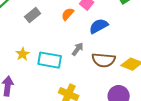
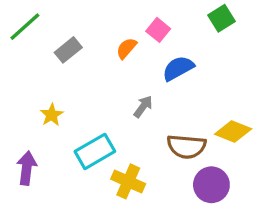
cyan rectangle: (50, 60) -> (95, 151), moved, turned -40
brown semicircle: (104, 60) -> (186, 146), moved

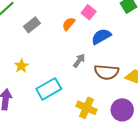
brown semicircle: (186, 146) -> (106, 72), moved
yellow cross: (128, 181) -> (87, 108), moved

